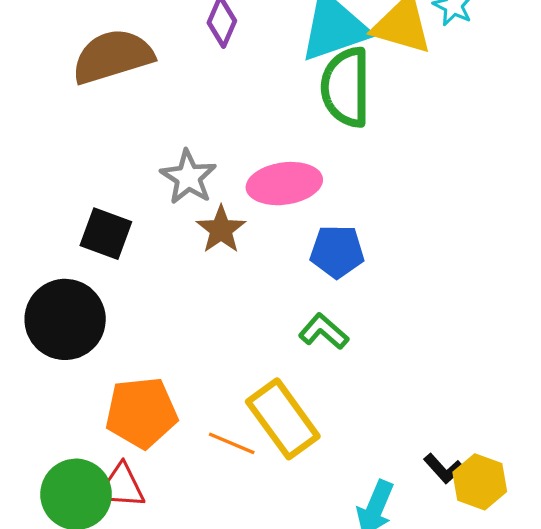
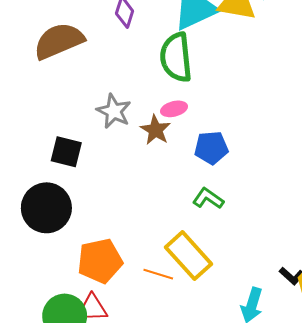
green semicircle: (346, 87) -> (176, 57), moved
pink ellipse: (284, 184) -> (174, 109), size x0.6
brown star: (221, 230) -> (155, 130), moved

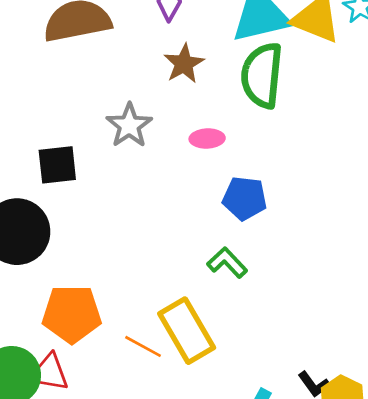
green semicircle: (176, 57) -> (262, 75), moved
brown star: (155, 130) -> (184, 64), moved
black square: (66, 152) -> (57, 165), turned -32

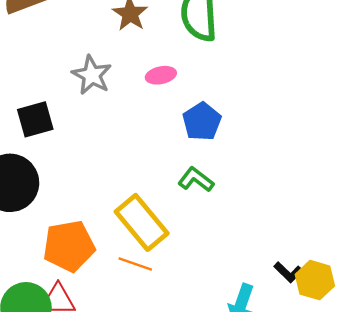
blue pentagon: (245, 198) -> (202, 122), turned -30
yellow rectangle: (187, 331) -> (142, 222), moved

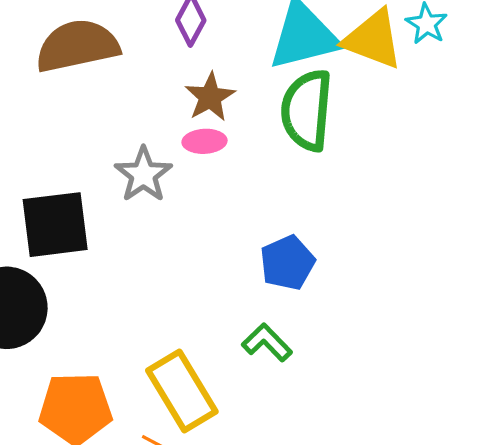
pink ellipse: (161, 75) -> (204, 141), moved
black square: (35, 119) -> (55, 225), size x1.4

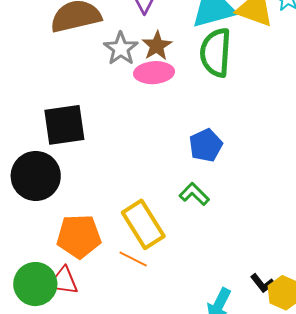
pink ellipse: (204, 141) -> (154, 73), size x1.5
gray star: (143, 175) -> (121, 49), moved

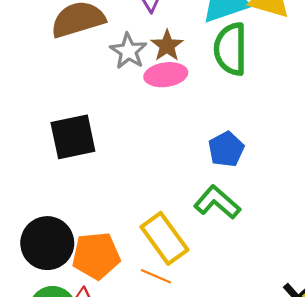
black circle: (36, 176) -> (47, 243), moved
green L-shape: (194, 194) -> (217, 202), size x1.4

